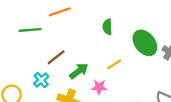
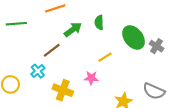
green line: (30, 30) -> (16, 24), moved
green arrow: (79, 71) -> (73, 30), moved

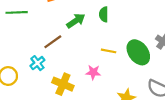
green ellipse: (134, 37) -> (138, 52), moved
yellow line: (105, 57) -> (109, 51), turned 40

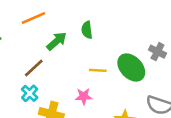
cyan cross: (37, 63) -> (30, 93), moved

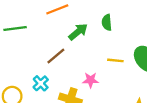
cyan cross: (30, 93) -> (41, 83), moved
pink star: (84, 96) -> (91, 80), moved

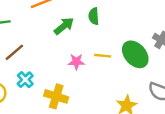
brown line: (56, 56) -> (14, 52), moved
pink star: (91, 80) -> (76, 62), moved

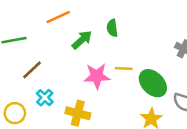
green ellipse: (135, 54) -> (153, 83), moved
pink star: (76, 62) -> (97, 76), size x1.5

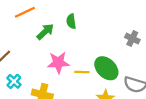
yellow line: (124, 68) -> (82, 72), moved

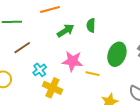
green ellipse: (106, 68) -> (117, 54), moved, turned 55
cyan cross: (14, 81) -> (40, 70), moved

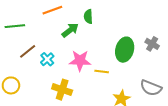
green semicircle: (91, 25) -> (88, 17), moved
cyan cross: (40, 70) -> (47, 59), moved

